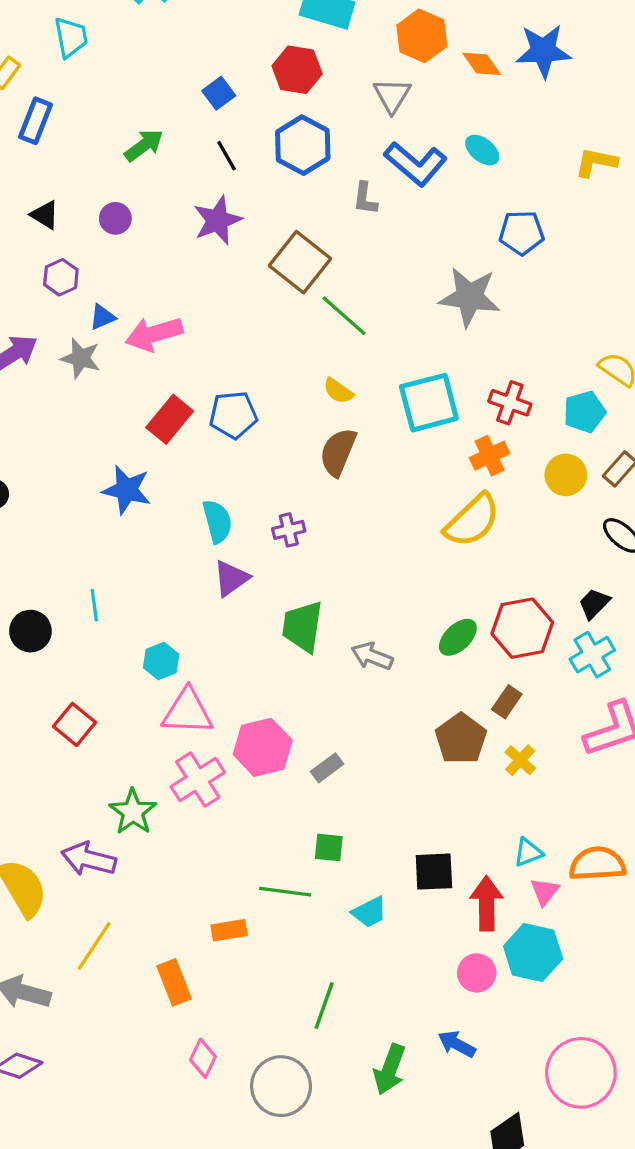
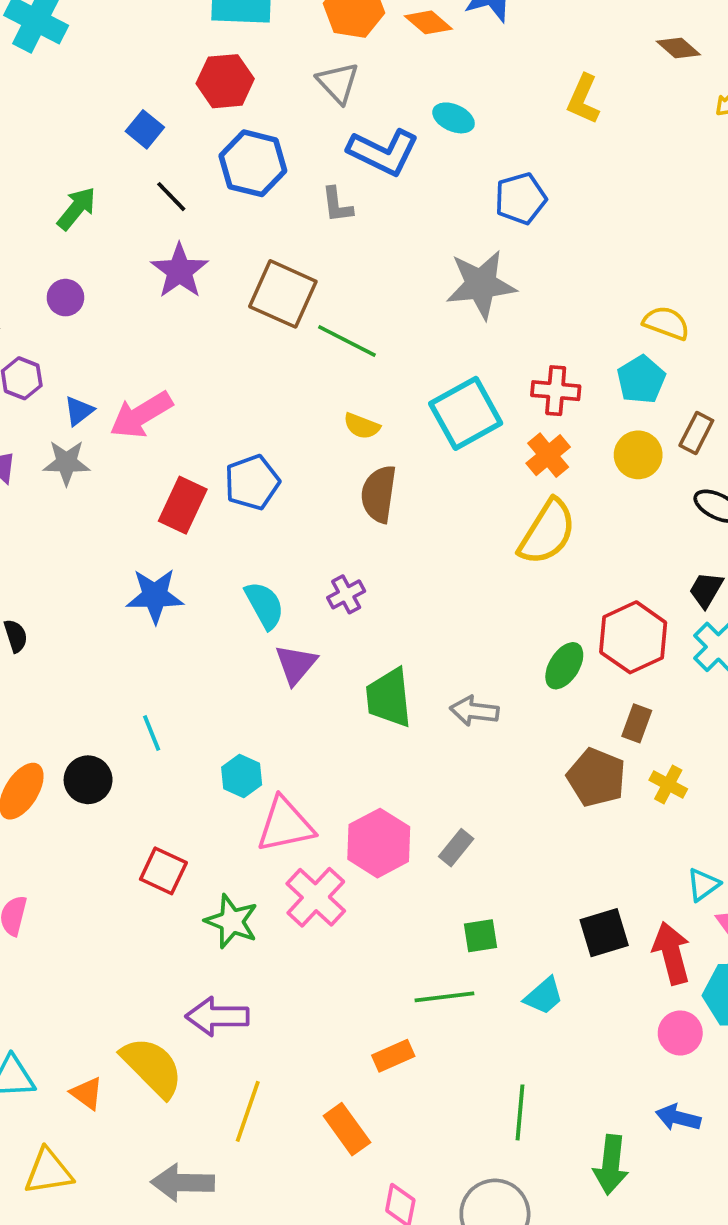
yellow L-shape: (596, 162) -> (583, 99), turned -63
green star: (133, 812) -> (232, 921), moved

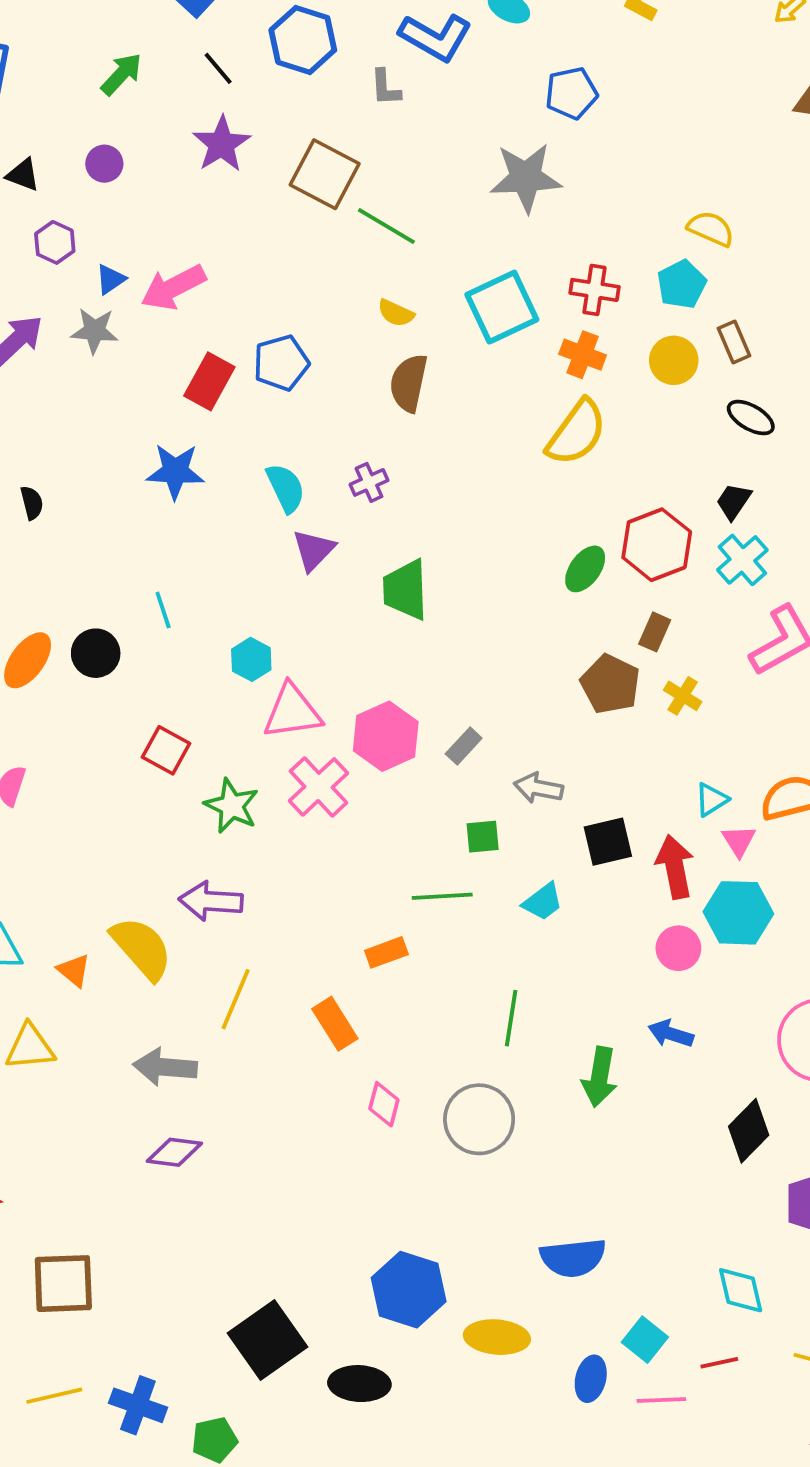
brown rectangle: (696, 433) -> (734, 342), turned -54
orange cross: (548, 455) -> (583, 355), turned -33
gray arrow: (474, 711) -> (539, 788), moved

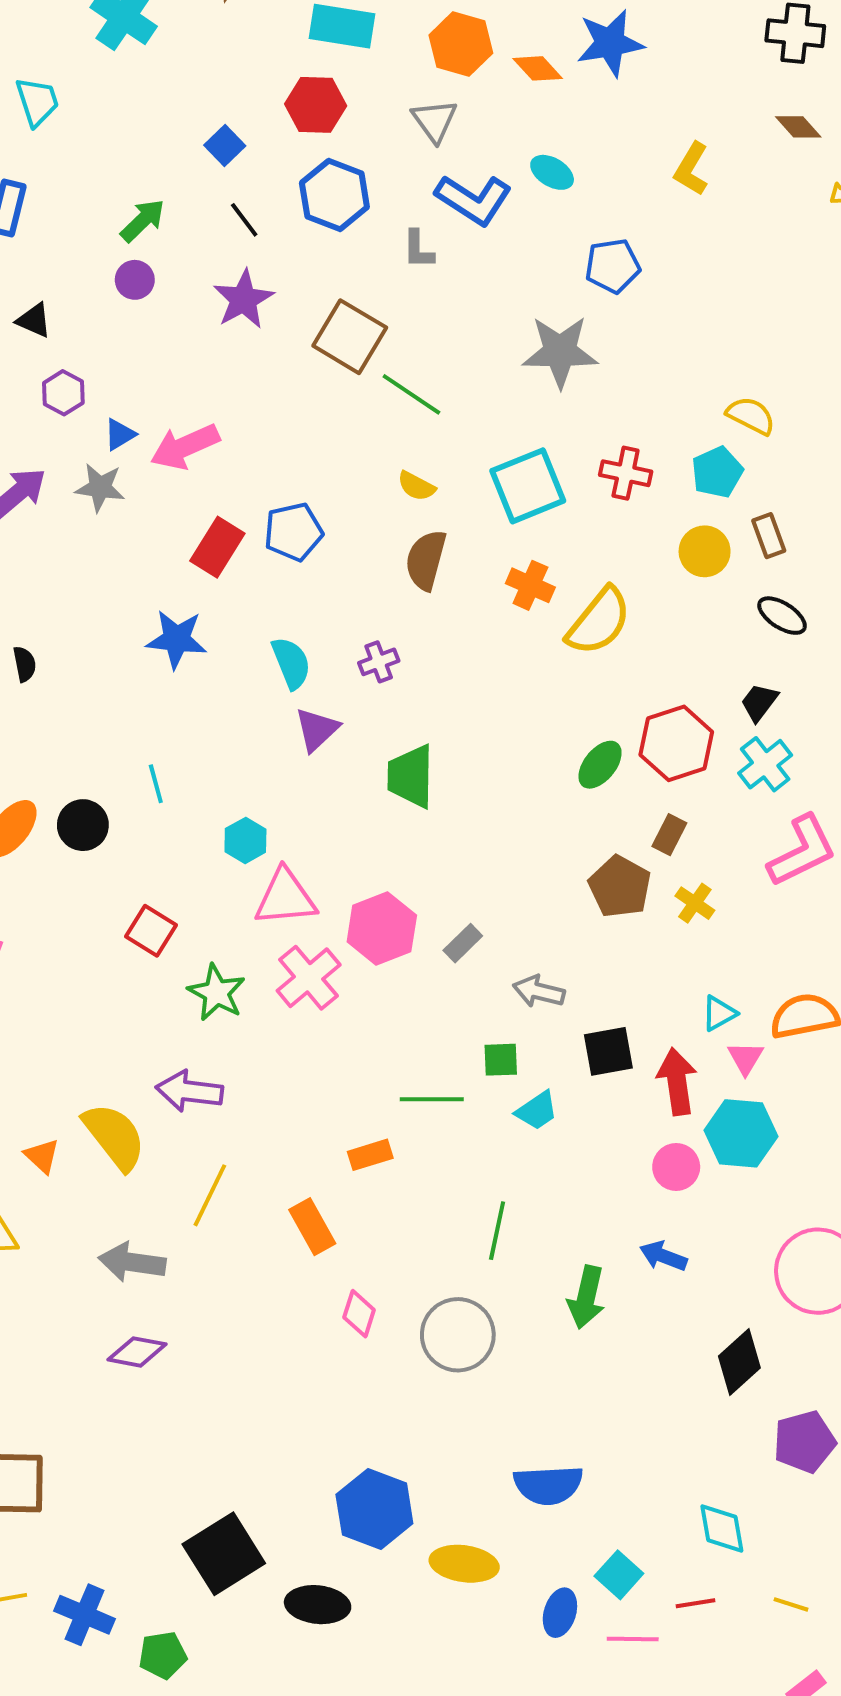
purple circle: (104, 164) -> (135, 280), moved
orange cross: (583, 355) -> (530, 585), moved
green square: (483, 837) -> (501, 1060), moved

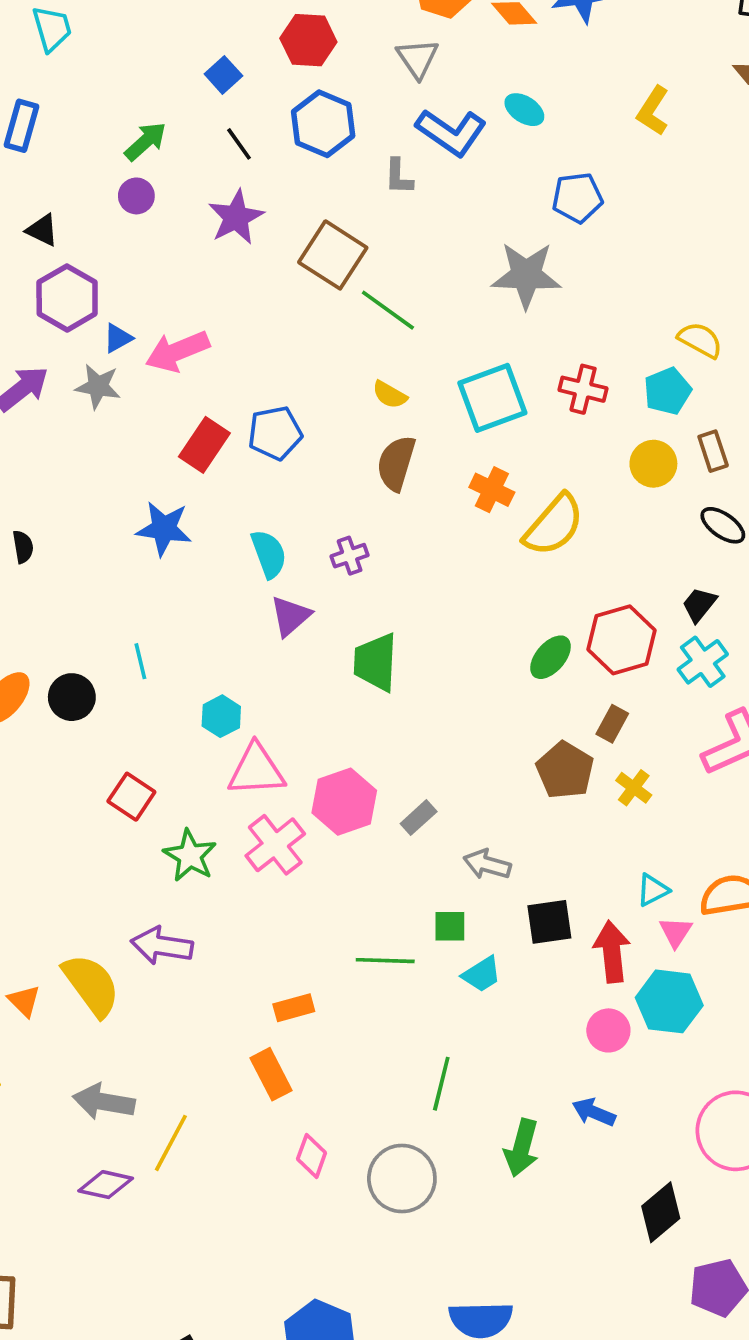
purple hexagon: (63, 393) -> (67, 298), size x1.6
orange rectangle: (370, 1155) -> (294, 1008), moved
yellow line: (210, 1195) -> (171, 1143), moved

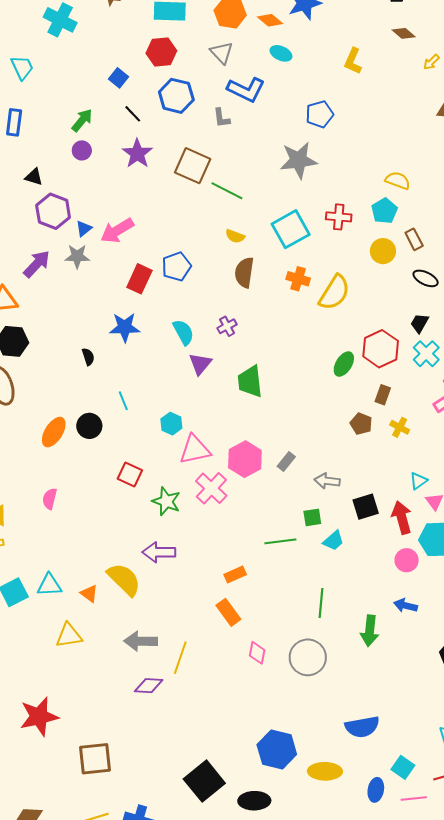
cyan ellipse: (524, 110) -> (281, 53), moved
black semicircle: (23, 547) -> (88, 357), moved
brown pentagon: (565, 770) -> (361, 424), size x0.7

